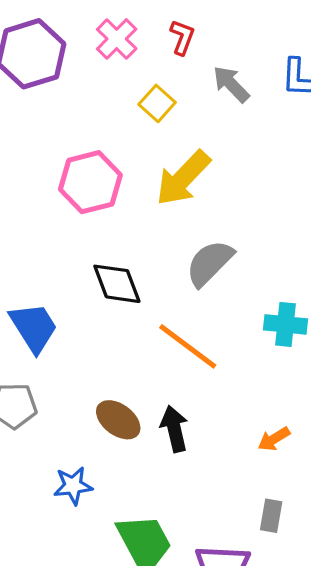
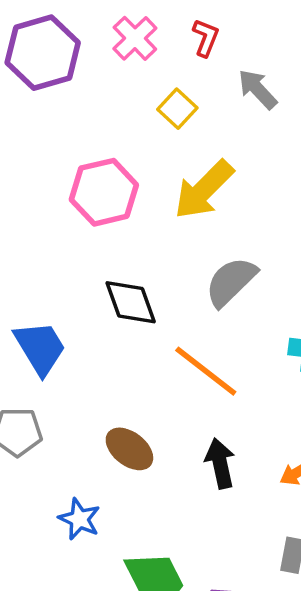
black arrow: (174, 429) -> (220, 463), moved
blue star: (73, 486) -> (79, 519), turned 30

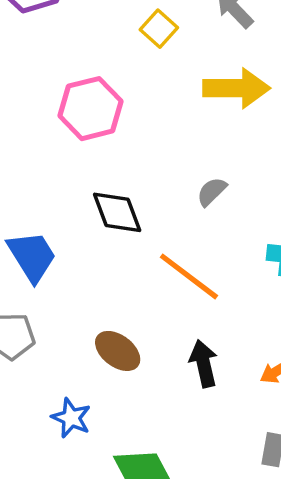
yellow arrow: (204, 190) -> (236, 88), moved, turned -134
gray semicircle: (231, 282) -> (212, 192), size x0.6

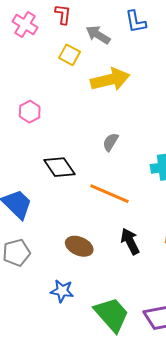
yellow square: (159, 29) -> (69, 55), moved
pink hexagon: (91, 109) -> (30, 112), size x0.6

